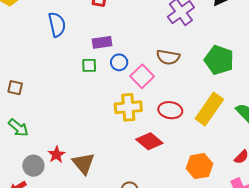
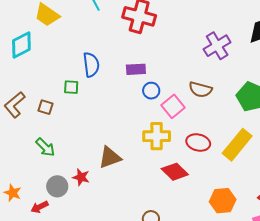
blue semicircle: (57, 25) -> (91, 65), moved
green square: (89, 65) -> (71, 87), moved
red star: (56, 155) -> (81, 177), turned -30
brown triangle: (83, 163) -> (110, 157), moved, turned 45

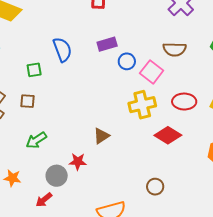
green square: (71, 87) -> (34, 70), moved
green arrow: (45, 147) -> (36, 140), turned 115
brown triangle: (110, 157) -> (101, 136), size x0.7
orange star: (13, 193) -> (12, 178), moved

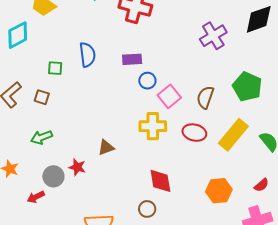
brown semicircle: (175, 49) -> (205, 97), moved, turned 95
red diamond: (168, 135) -> (160, 181), moved, turned 36

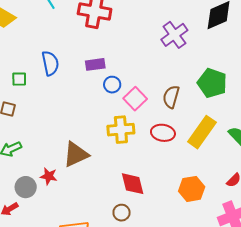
brown triangle: (106, 147) -> (76, 154), size x1.6

